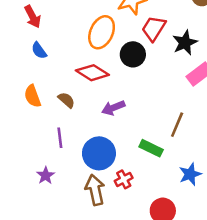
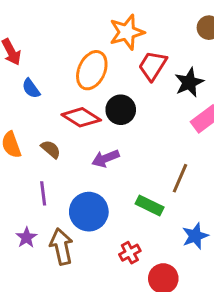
blue semicircle: (39, 51) -> (31, 88), moved
black circle: (133, 54) -> (121, 110), moved
red cross: (124, 179) -> (130, 253), moved
brown arrow: (95, 190) -> (61, 247), moved

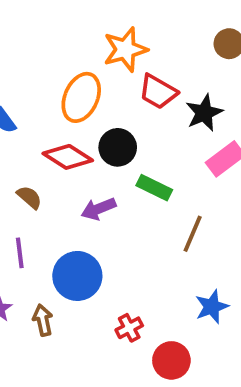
red trapezoid: (153, 66) -> (158, 92), turned -92
green rectangle: (150, 206) -> (154, 188), moved
brown arrow: (61, 247) -> (43, 320), size x0.7

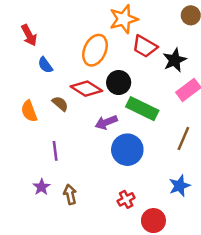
green rectangle: (154, 188) -> (142, 109), size x1.4
brown semicircle: (29, 197) -> (60, 104), moved
brown line: (193, 234) -> (183, 138), moved
blue circle: (77, 276) -> (127, 150), moved

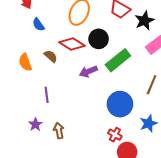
green rectangle: (142, 109) -> (118, 60), turned -65
blue circle: (127, 150) -> (120, 104), moved
red cross: (126, 199) -> (115, 135), moved, turned -32

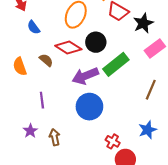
purple arrow: (88, 71) -> (85, 76), size x1.4
blue circle: (120, 104) -> (89, 107), moved

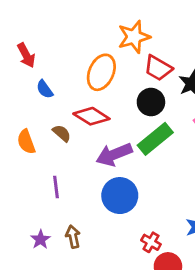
black circle: (96, 42) -> (151, 102), moved
purple star: (30, 131) -> (40, 239), moved

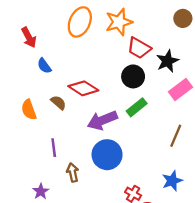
orange ellipse: (101, 72) -> (80, 22), moved
green rectangle: (155, 139) -> (137, 107), size x0.7
brown arrow: (73, 237) -> (73, 172), moved

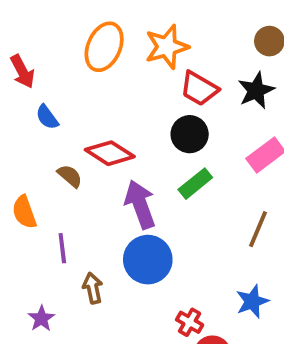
black star: (167, 61) -> (256, 90), moved
orange semicircle: (29, 110) -> (24, 212), moved
purple arrow: (102, 120) -> (140, 204), turned 92

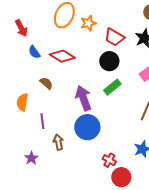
orange star: (167, 47) -> (88, 23), moved, size x0.7
red diamond: (110, 153) -> (62, 56), moved
orange semicircle: (24, 212) -> (22, 102), turned 30

